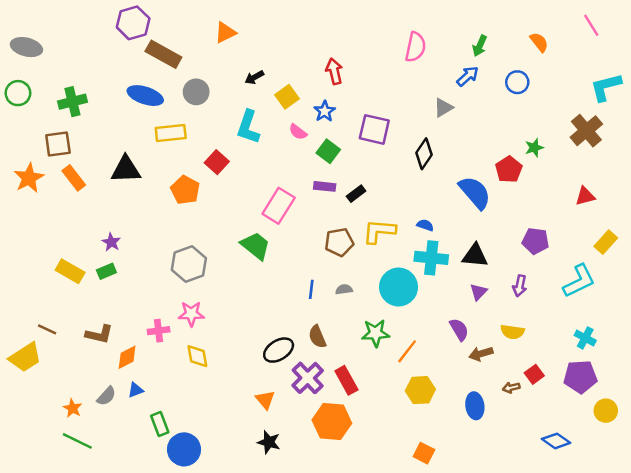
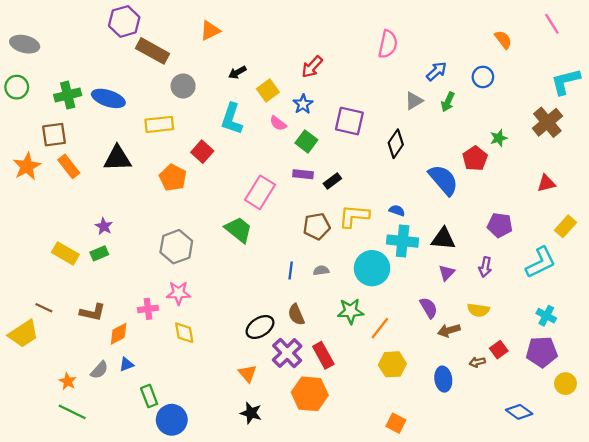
green arrow: (480, 46) -> (448, 102), moved
red arrow: (334, 71) -> (312, 67), turned -125
blue ellipse: (145, 96) -> (108, 98), moved

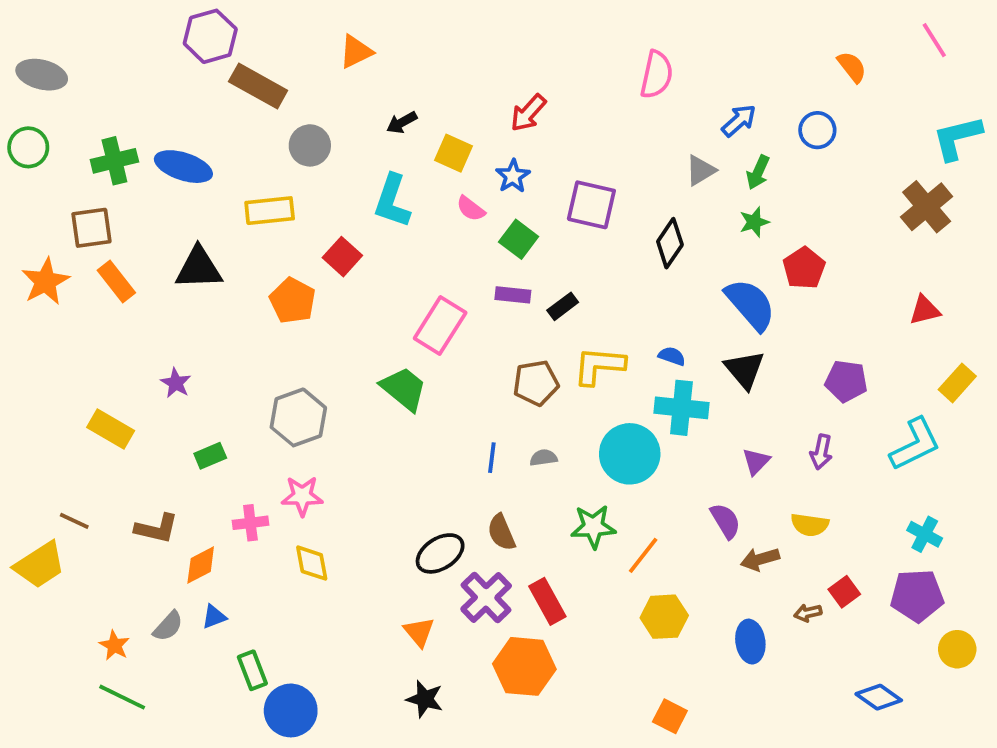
yellow square: (268, 91) -> (453, 153), turned -30
green star: (499, 138) -> (754, 222), moved
black triangle: (443, 239) -> (745, 370), moved, turned 45
green rectangle: (99, 253) -> (210, 456), moved

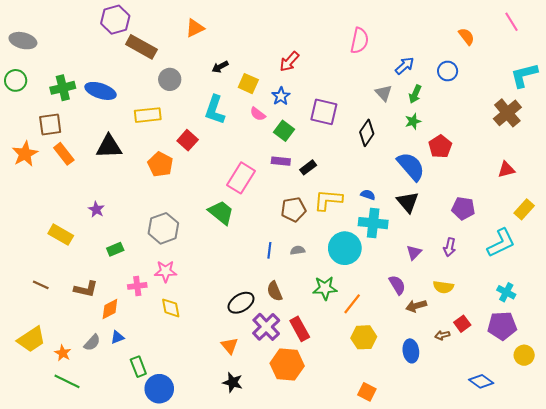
gray triangle: (701, 170) -> (384, 93), turned -42
yellow trapezoid: (40, 565) -> (31, 339), moved

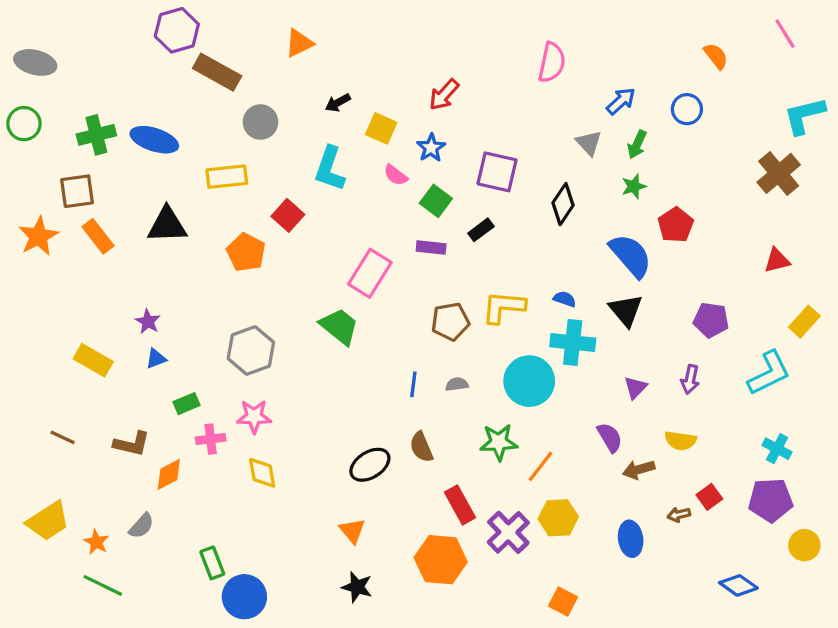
black rectangle: (308, 167) -> (481, 230), moved
green rectangle: (115, 249) -> (186, 404), moved
purple cross: (266, 327) -> (508, 532), moved
blue triangle: (117, 337) -> (156, 359), moved

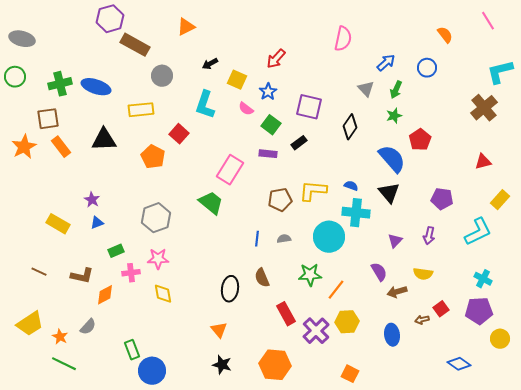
black ellipse: (370, 465) -> (230, 289), turned -50
orange hexagon: (441, 560) -> (275, 365), moved

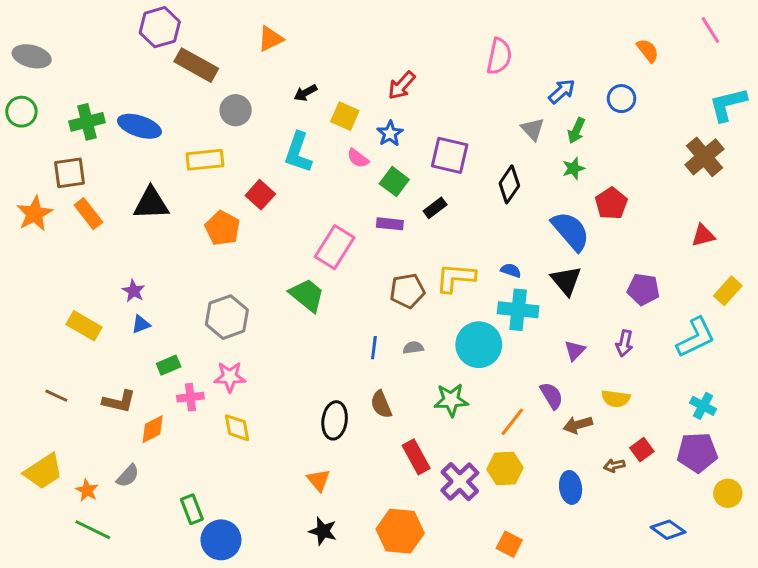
orange line: (336, 290) -> (512, 422), moved

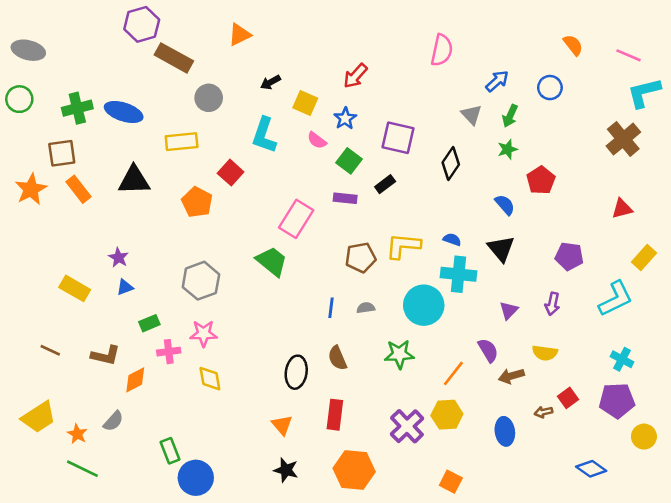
pink line: (710, 30) -> (628, 55), moved, turned -35
blue semicircle: (571, 231) -> (505, 205), size x0.6
red rectangle: (416, 457) -> (335, 415), moved, turned 36

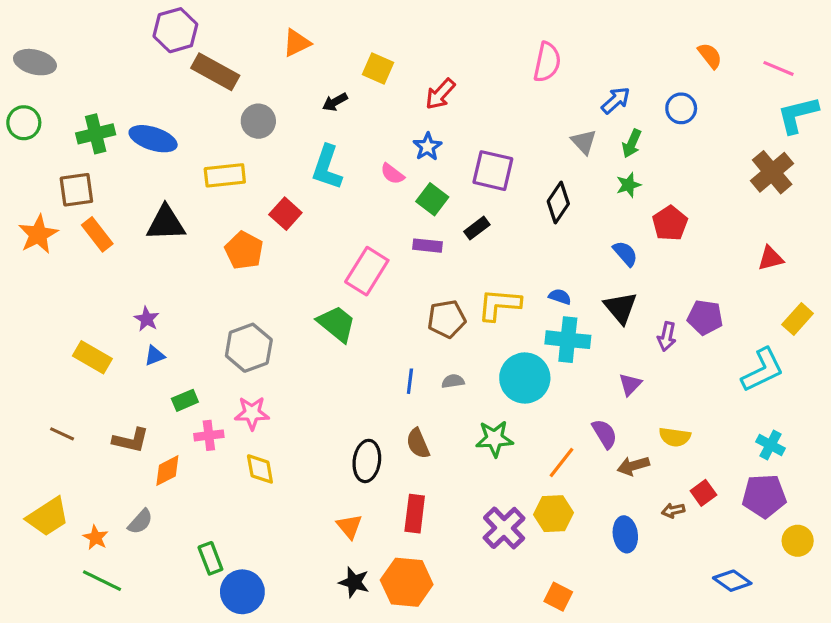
yellow square: (305, 103) -> (378, 68), moved
purple arrow: (553, 304) -> (667, 337), moved
orange hexagon: (354, 470) -> (407, 582), moved

